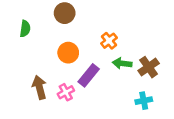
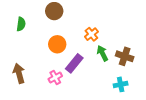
green arrow: (122, 63) -> (102, 53), turned 56
brown cross: (149, 67) -> (125, 56), turned -36
brown arrow: (39, 87) -> (19, 73), moved

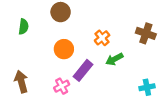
green arrow: (102, 53) -> (114, 59), turned -91
brown cross: (125, 56) -> (146, 33), moved
cyan cross: (121, 84) -> (147, 87), moved

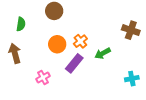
orange cross: (102, 38) -> (80, 41), moved
brown arrow: (21, 82) -> (15, 53), moved
pink cross: (62, 86) -> (43, 78), moved

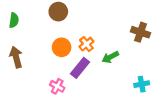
green semicircle: (21, 24) -> (14, 20), moved
pink cross: (43, 78) -> (57, 86), moved, turned -32

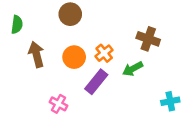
brown cross: (141, 32) -> (148, 39), moved
brown arrow: (16, 57) -> (36, 54), moved
pink cross: (57, 86) -> (59, 104), moved

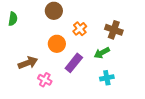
orange cross: (104, 53) -> (80, 29), moved
brown arrow: (36, 54) -> (28, 63), moved, turned 84
cyan cross: (170, 101) -> (107, 78), moved

